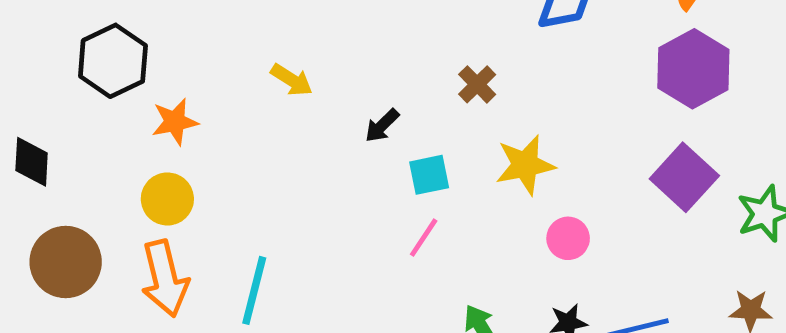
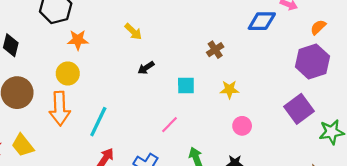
black arrow: (382, 126) -> (146, 68), moved
yellow star: (525, 165) -> (229, 90), size x0.7
pink line: (424, 238) -> (169, 125), moved

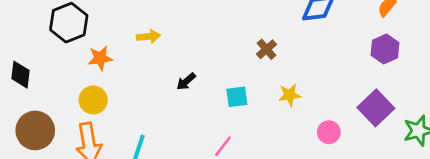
yellow arrow: (133, 32) -> (148, 36), moved, turned -42
purple hexagon: (312, 61) -> (385, 49), size x0.7
pink circle: (242, 126) -> (329, 132), moved

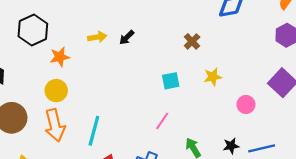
black arrow: (186, 81) -> (127, 38), moved

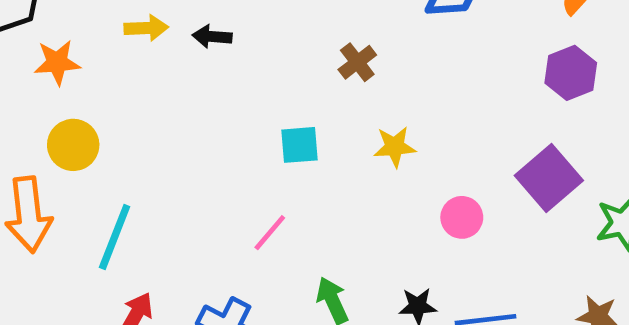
black arrow: (127, 38) -> (212, 37), turned 42
yellow circle: (56, 91) -> (73, 145), moved

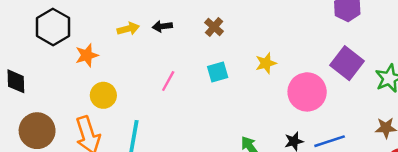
brown cross: (357, 62) -> (214, 27), moved
pink circle: (462, 217) -> (307, 92), size x1.8
pink line: (270, 233) -> (168, 81), moved

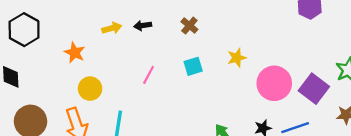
black hexagon: (53, 27) -> (24, 30), moved
orange star: (87, 55) -> (75, 53), turned -30
purple square: (347, 63) -> (314, 89), moved

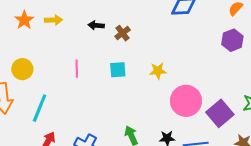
black arrow: (143, 26) -> (96, 25), moved
orange star: (75, 53) -> (24, 20), moved
pink line: (149, 75) -> (77, 69), turned -42

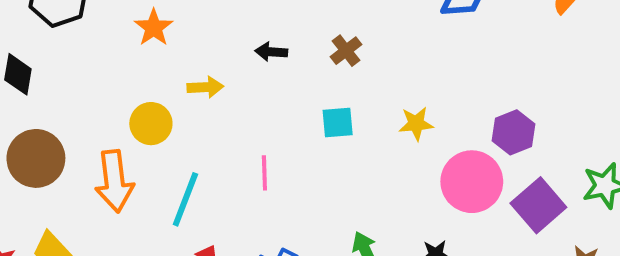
yellow arrow: (53, 20) -> (205, 87), moved
black arrow: (96, 25) -> (271, 52), moved
purple hexagon: (232, 40) -> (514, 132), moved
pink line: (77, 69) -> (264, 173), moved

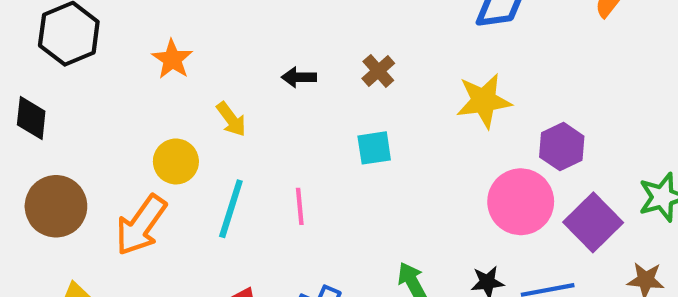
yellow arrow: (205, 87) -> (231, 119), turned 60
yellow star: (416, 124) -> (484, 101), moved, size x1.5
orange arrow: (114, 181) -> (141, 225), turned 46
cyan line: (185, 199) -> (231, 209), moved

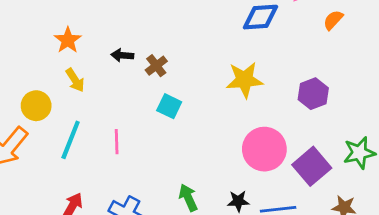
orange star: (172, 59) -> (68, 40), moved
brown cross: (378, 71) -> (156, 66), moved
purple hexagon: (562, 147) -> (313, 94), moved
cyan square: (374, 148) -> (169, 106), turned 30

